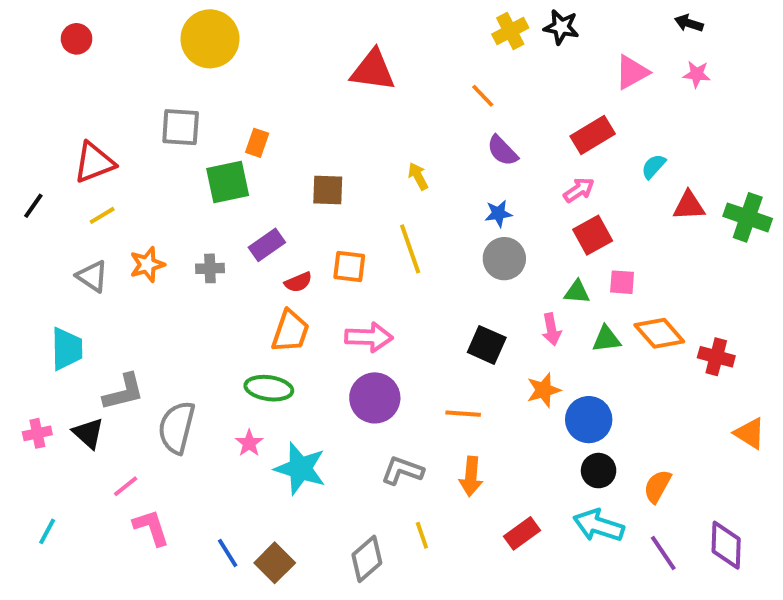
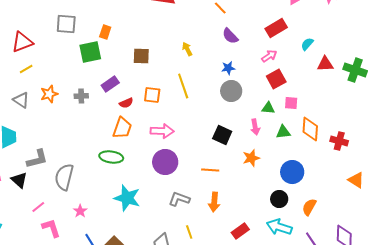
orange diamond: (659, 333) -> (310, 129), turned 45
blue circle: (589, 420) -> (292, 172), moved
pink star: (249, 443) -> (80, 211), moved

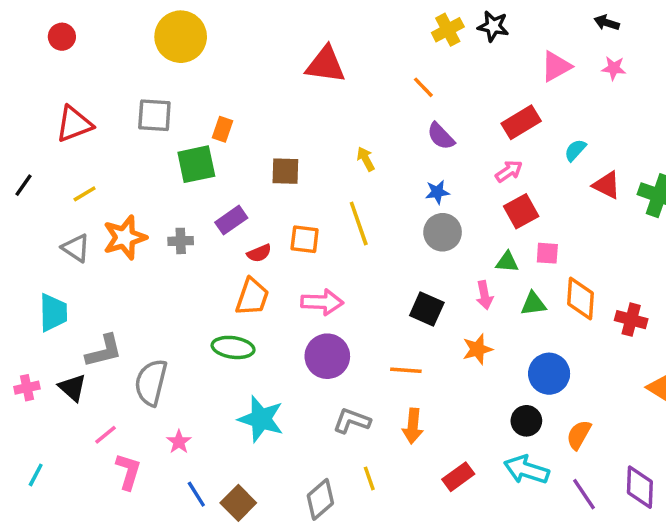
red triangle: (22, 42) -> (74, 124), moved
red triangle: (325, 64) -> (607, 185), turned 30
orange star: (49, 94) -> (125, 237), size x1.4
pink L-shape: (51, 228) -> (128, 471), turned 35

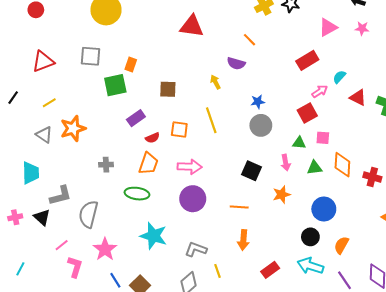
purple semicircle: (441, 136) -> (236, 63), moved, turned -30
pink arrow: (509, 171) -> (320, 91), moved
gray cross: (181, 241) -> (106, 165), moved
gray L-shape: (352, 421) -> (196, 249), moved
pink star: (179, 442) -> (105, 249), size x1.6

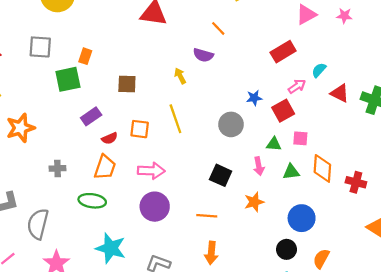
blue star: (258, 102) -> (254, 98), moved

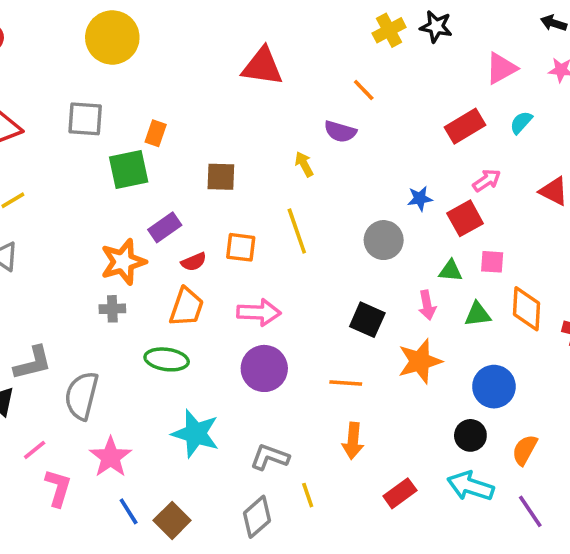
cyan semicircle: (319, 70) -> (521, 122), moved
orange star: (21, 128) -> (123, 262), moved
orange star: (254, 202) -> (420, 361), size x1.4

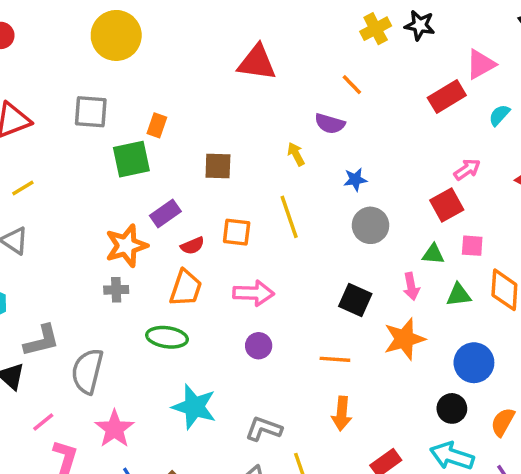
red rectangle: (465, 126) -> (447, 96), moved
blue star: (420, 198) -> (355, 180), moved
purple circle: (264, 368) -> (259, 346), size x0.6

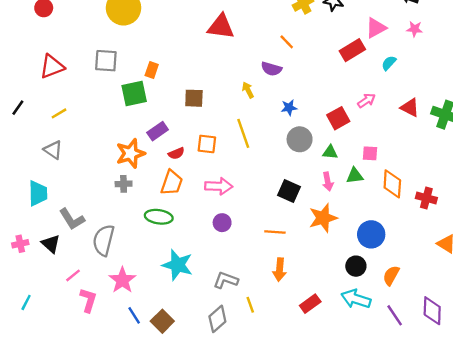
red square: (447, 205) -> (338, 118), moved
green triangle: (433, 254) -> (330, 152), moved
green triangle: (459, 295) -> (355, 176), moved
gray L-shape: (42, 341) -> (72, 219), turned 72

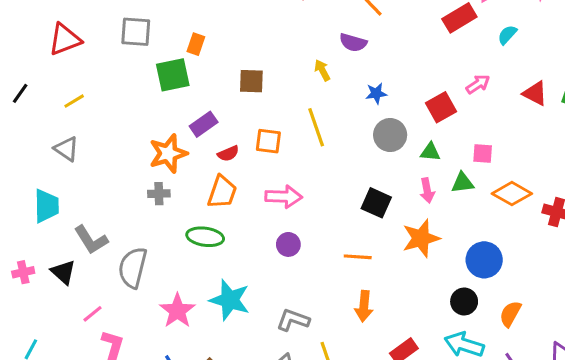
orange diamond: (392, 184) -> (512, 194), turned -64
pink star: (122, 280) -> (177, 311), moved

